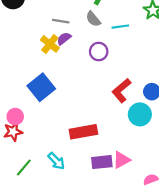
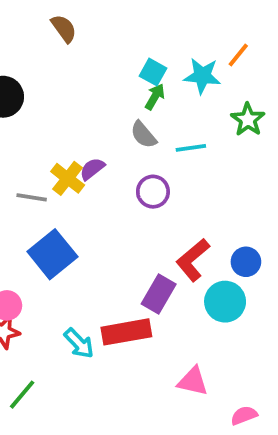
gray line: (61, 21) -> (32, 197), moved
pink triangle: (121, 160) -> (193, 381), turned 42
cyan arrow: (56, 161) -> (79, 343), moved
purple rectangle: (102, 162) -> (159, 294), moved, turned -54

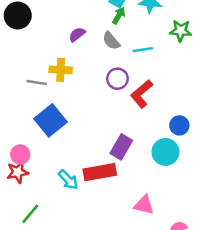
green star: (248, 120) -> (181, 31), turned -30
purple semicircle: (92, 169) -> (77, 34), moved
yellow cross: (68, 178) -> (61, 70), turned -35
red L-shape: (193, 260) -> (141, 94), moved

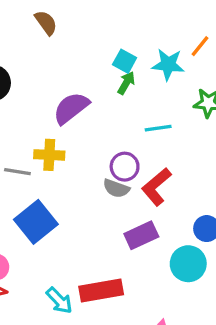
purple semicircle: (77, 34) -> (71, 108), size x1.6
gray semicircle: (111, 41) -> (116, 188), moved, turned -30
purple rectangle: (121, 147) -> (141, 235), moved, turned 35

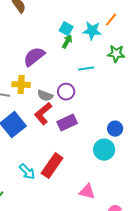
red L-shape: (156, 187) -> (43, 114), moved
gray semicircle: (116, 188) -> (45, 96), moved
purple rectangle: (141, 235) -> (67, 123), moved
red rectangle: (101, 290) -> (52, 166), turned -45

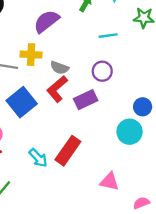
purple circle: (66, 92) -> (102, 71), moved

